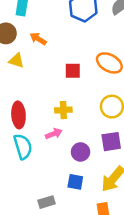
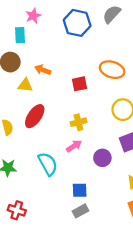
orange arrow: (38, 39) -> (43, 70), moved
red ellipse: (18, 115) -> (35, 116), moved, turned 50
blue square: (75, 182) -> (80, 190), moved

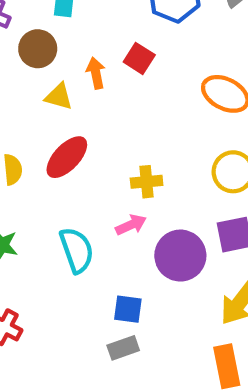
orange arrow: (43, 70) -> (96, 73), turned 49
red square: (80, 84) -> (139, 58), moved, turned 35
purple circle: (102, 158) -> (180, 256), size x1.5

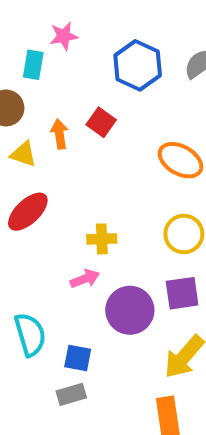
cyan semicircle: (77, 250) -> (30, 334), moved

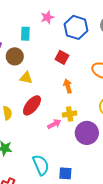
pink star: (64, 36) -> (47, 17), moved
orange arrow: (59, 134) -> (68, 86), moved
pink arrow: (85, 279) -> (54, 124), moved
purple circle: (130, 310) -> (87, 133), moved

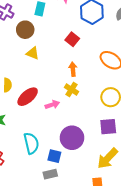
red ellipse: (32, 105) -> (28, 97), moved
yellow cross: (70, 114) -> (71, 89), moved, turned 32
purple circle: (87, 133) -> (72, 138), moved

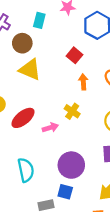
yellow triangle: (33, 53) -> (30, 70), size x1.5
orange arrow: (73, 69) -> (83, 82), moved
blue square: (54, 156) -> (65, 192), moved

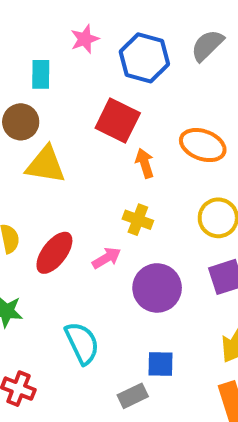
red square: (74, 55) -> (118, 120), size x1.5
purple circle: (71, 165) -> (157, 288), moved

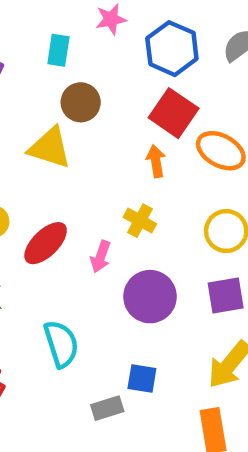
red square: (118, 120) -> (174, 113), moved
brown circle: (21, 122) -> (81, 102), moved
pink arrow: (107, 258) -> (101, 257), turned 132

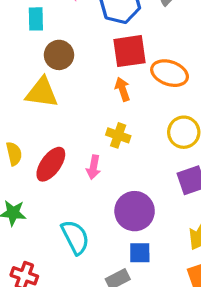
red square: (174, 113) -> (130, 51), turned -33
purple circle: (150, 297) -> (135, 211), moved

